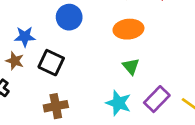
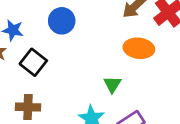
orange ellipse: (128, 29) -> (139, 48), moved

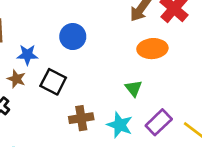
brown cross: (28, 107) -> (81, 118), moved

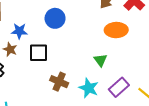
black square: (53, 82) -> (38, 53), turned -30
brown cross: (81, 118) -> (59, 82), turned 30

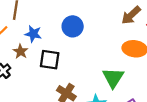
green triangle: (100, 60) -> (113, 78), size x1.5

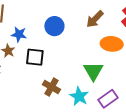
brown arrow: (131, 15) -> (95, 19), moved

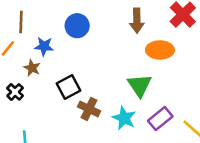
brown arrow: (95, 19) -> (137, 21), turned -42
blue circle: (54, 26) -> (77, 26), moved
black square: (35, 57) -> (69, 87), moved, turned -30

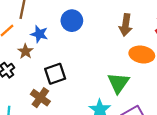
brown cross: (89, 109) -> (40, 98), moved

